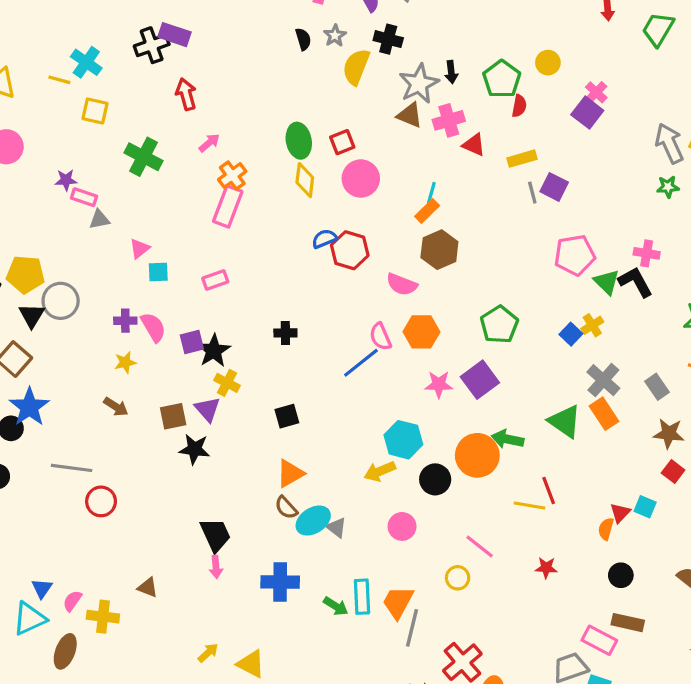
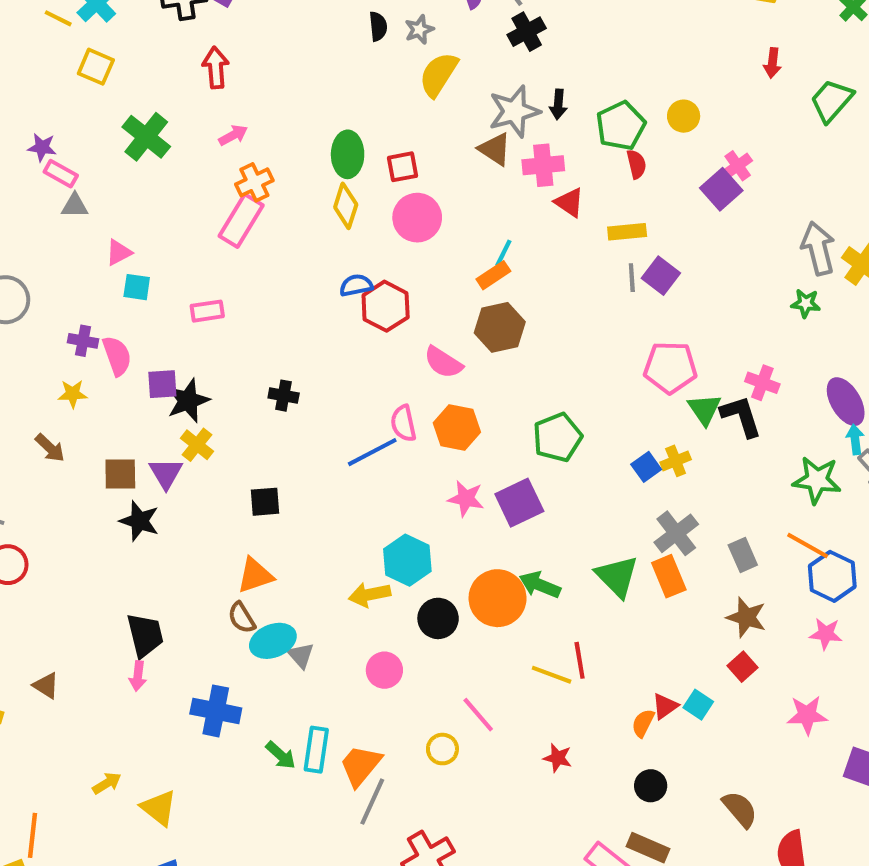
black cross: (388, 39) -> (527, 32), moved, turned 36
red semicircle: (519, 106) -> (636, 164), turned -35

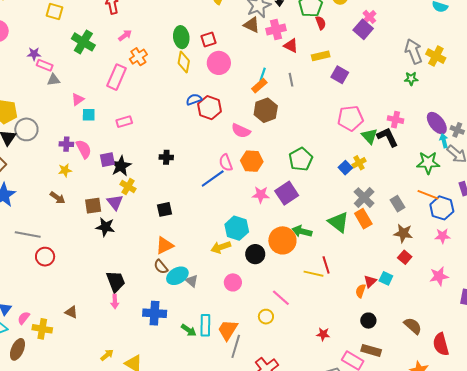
pink rectangle: (241, 221) -> (117, 77), moved
gray line: (632, 278) -> (291, 80), moved
red star: (558, 758) -> (323, 334), moved

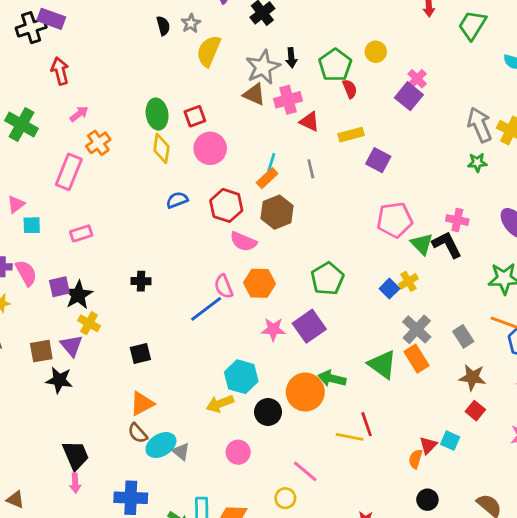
red hexagon: (209, 108) -> (226, 205), moved

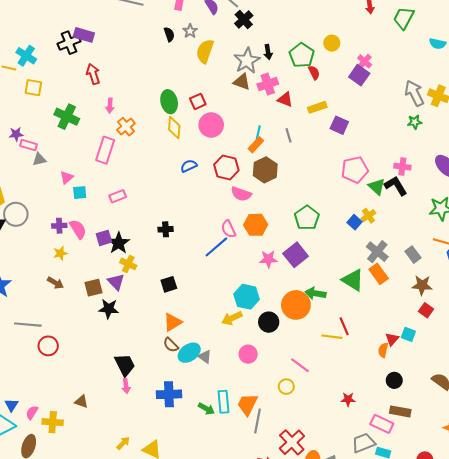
pink arrow: (79, 114) -> (110, 106), turned 136

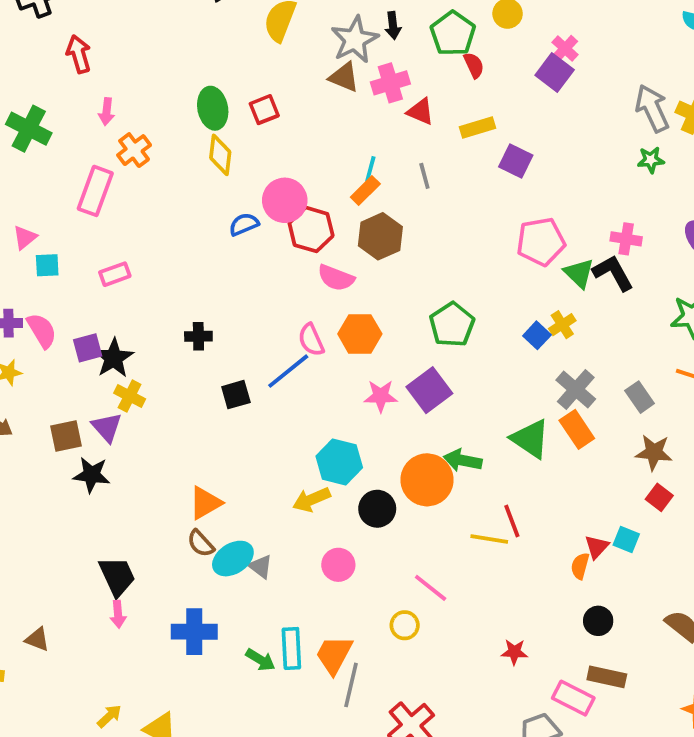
pink circle: (211, 125) -> (285, 200), moved
black square: (169, 284) -> (236, 395), moved

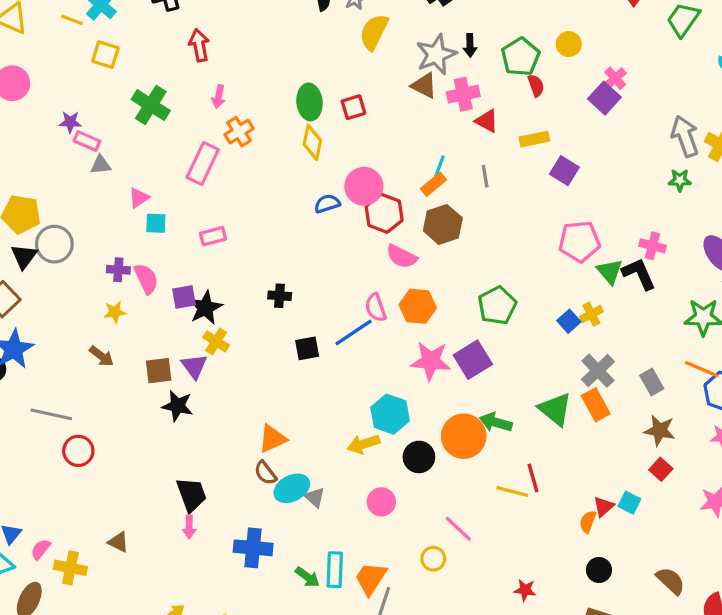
pink star: (381, 396) -> (431, 361), size x1.4

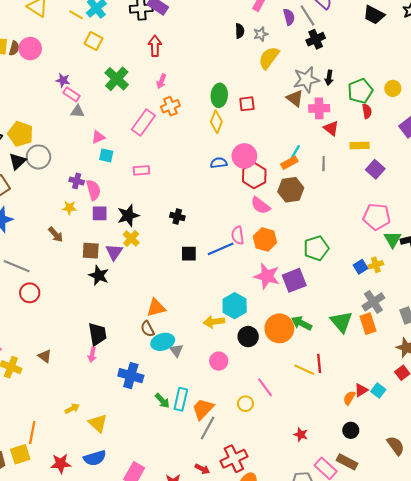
purple square: (184, 297) -> (100, 213), moved

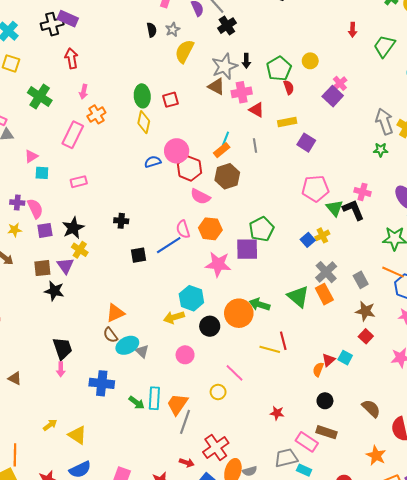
purple square: (294, 280) -> (247, 249), moved, turned 30

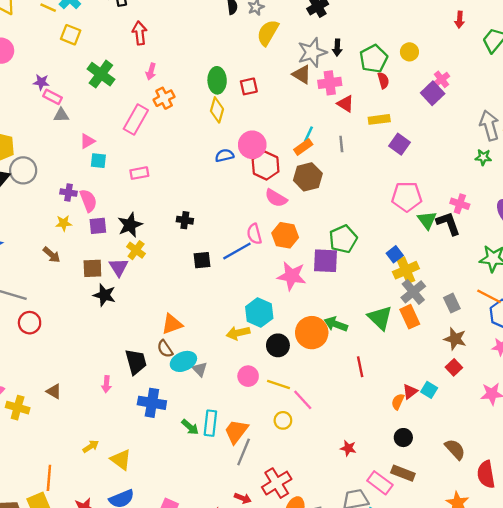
yellow cross: (322, 235) -> (406, 270), moved, size x1.5
black trapezoid: (62, 348) -> (136, 362), moved
yellow line: (270, 349) -> (279, 385), moved

